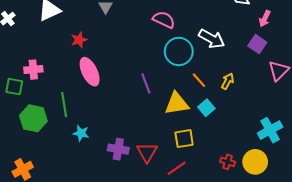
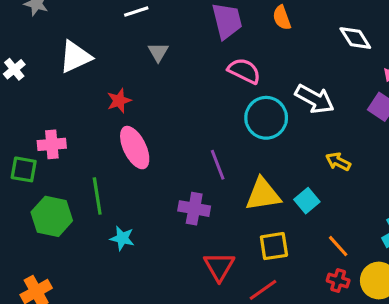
orange line: (199, 80) -> (338, 246), moved
yellow arrow: (228, 81) -> (338, 162), turned -91
purple cross: (118, 149) -> (194, 209), moved

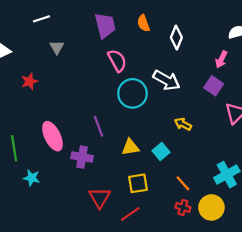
white diamond: (355, 38) -> (176, 37), moved, turned 55
pink semicircle: (244, 71) -> (117, 61), turned 35
pink ellipse: (135, 148) -> (52, 136), moved
yellow triangle: (263, 194) -> (130, 147), size x0.7

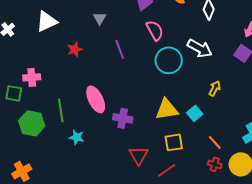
yellow arrow: (183, 124) -> (215, 88), turned 91
purple line: (99, 126) -> (120, 49), moved
yellow triangle: (130, 147) -> (167, 109), size x1.4

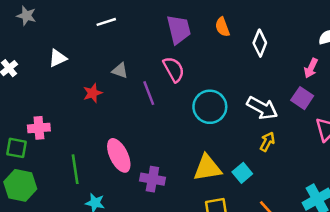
gray triangle: (100, 18) -> (120, 71), moved, turned -40
white triangle: (47, 21) -> (58, 58), size x0.7
pink semicircle: (155, 30) -> (174, 69), moved
white arrow: (200, 48) -> (262, 108), moved
green hexagon: (32, 123) -> (20, 185), moved

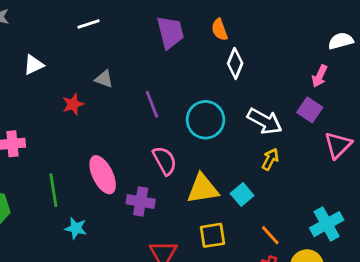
white diamond: (260, 43) -> (235, 63), moved
pink semicircle: (174, 69) -> (165, 161), moved
purple line: (149, 93) -> (152, 104), moved

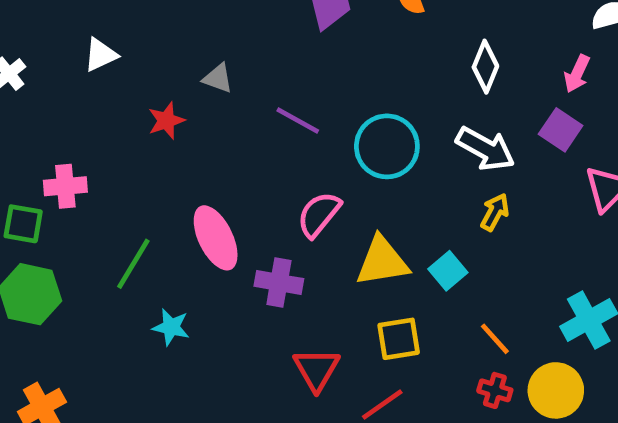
white diamond: (235, 63) -> (485, 67), moved
purple line: (152, 104) -> (298, 121), turned -40
pink semicircle: (165, 161) -> (319, 214), turned -112
green line: (53, 190) -> (133, 264), turned 40

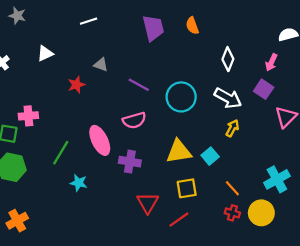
pink semicircle: (319, 214) -> (134, 120), moved, turned -145

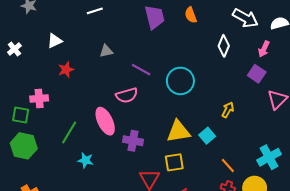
gray triangle: (101, 65) -> (106, 51), turned -32
red star: (76, 85) -> (66, 70), moved
white arrow: (228, 98) -> (245, 18), moved
pink semicircle: (134, 120) -> (127, 95), moved
yellow square: (187, 188) -> (174, 162), moved

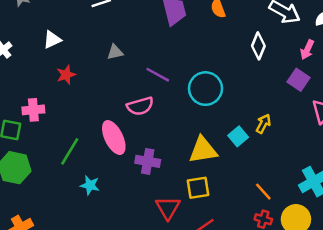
cyan square: (207, 136) -> (238, 136), moved

